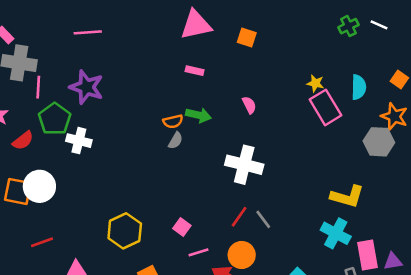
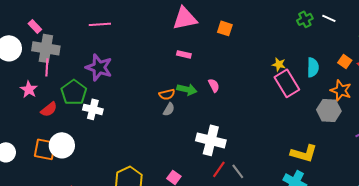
pink line: (38, 87) -> (47, 67), moved
pink semicircle: (249, 105) -> (214, 85), moved
white cross: (244, 165) -> (211, 140), moved

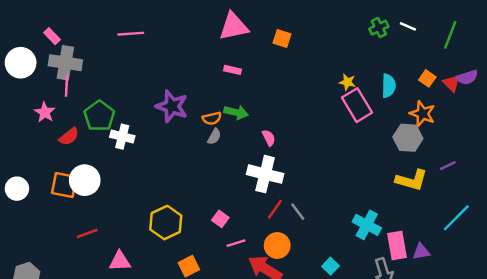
purple star: (99, 67) -> (172, 106), moved
pink semicircle: (214, 85) -> (269, 138), moved
yellow L-shape: (304, 153) -> (412, 180), moved

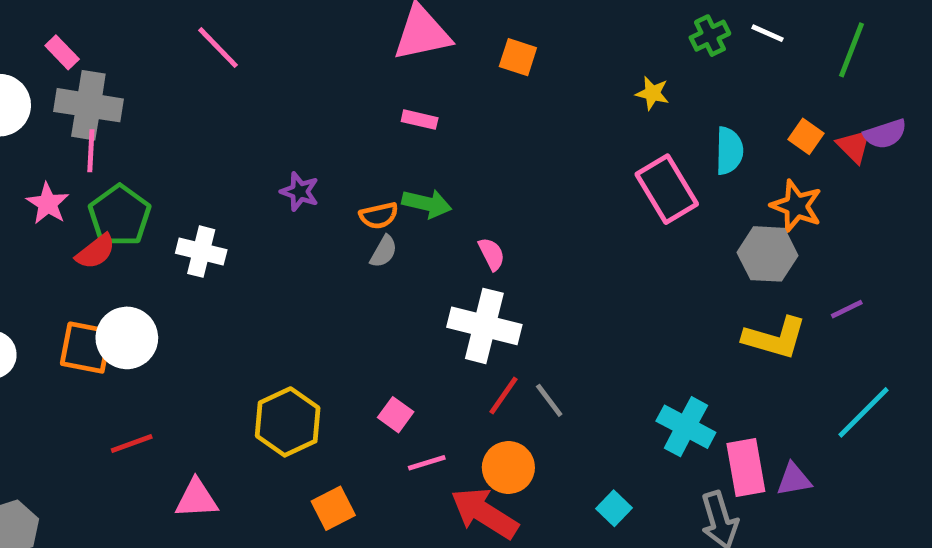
pink line: (131, 34) -> (218, 48), turned 50
yellow star: (347, 82) -> (652, 93), moved
purple star: (172, 106) -> (300, 192), size x0.6
green pentagon: (99, 116) -> (120, 216), moved

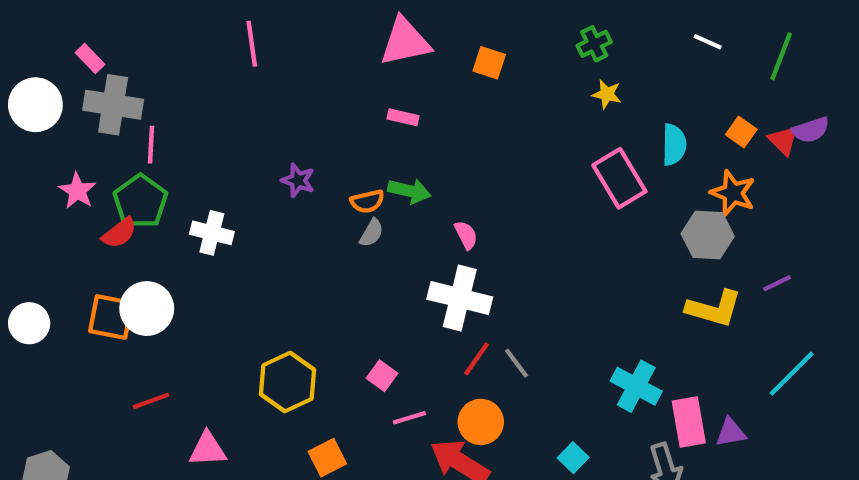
green cross: (710, 36) -> (594, 44), moved
pink line: (218, 48) -> (252, 44), moved, turned 36
pink line: (91, 151) -> (151, 145), moved

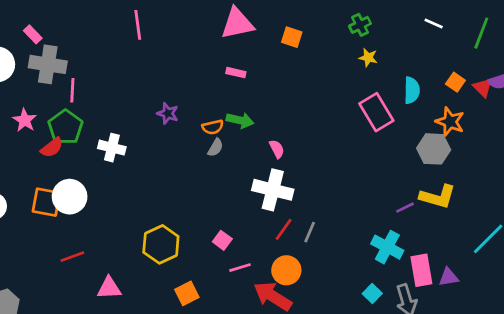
purple line: (777, 283) -> (405, 208), moved
gray line: (516, 363) -> (310, 232), turned 60
cyan square: (573, 458) -> (372, 293), moved

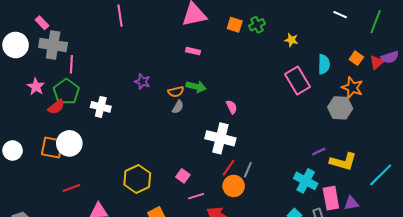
green cross: (360, 25) -> (257, 25), moved
red triangle: (483, 88) -> (377, 62), turned 35
pink semicircle: (277, 149) -> (232, 107), moved
yellow L-shape: (438, 197) -> (343, 162), moved
orange circle: (286, 270) -> (234, 186), moved

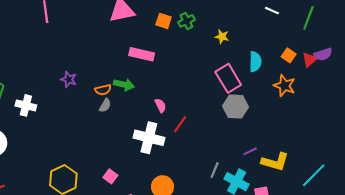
pink rectangle: (193, 51) -> (142, 54), moved, size x1.6
gray hexagon: (340, 108) -> (235, 106), moved
red line: (229, 168) -> (180, 124), moved
gray line: (248, 170) -> (215, 170), moved

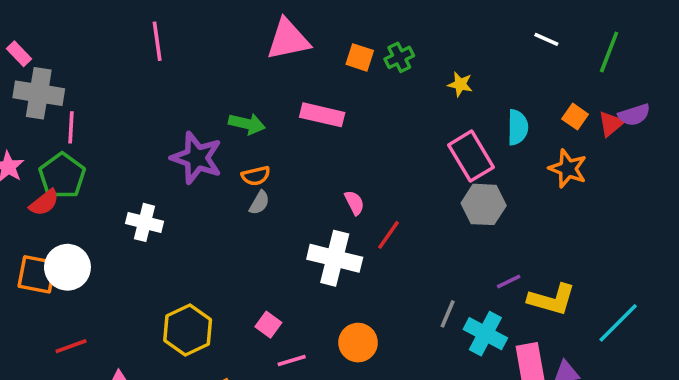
purple star: (69, 79) -> (197, 158), size x1.8
green arrow: (124, 85) -> (247, 124), moved
white cross: (26, 105) -> (145, 222), moved

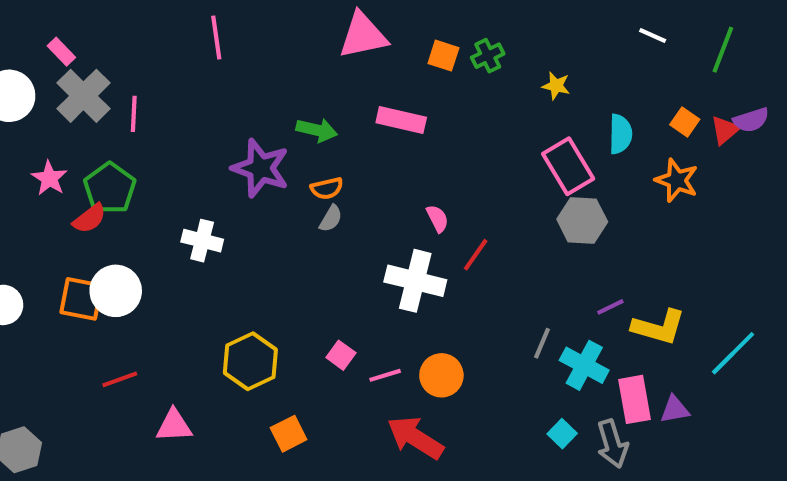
gray cross: (39, 93) -> (83, 96), turned 36
pink line: (71, 127) -> (134, 114), moved
pink line: (292, 360) -> (385, 375), moved

